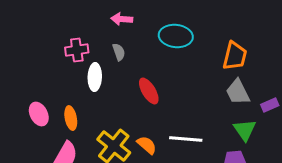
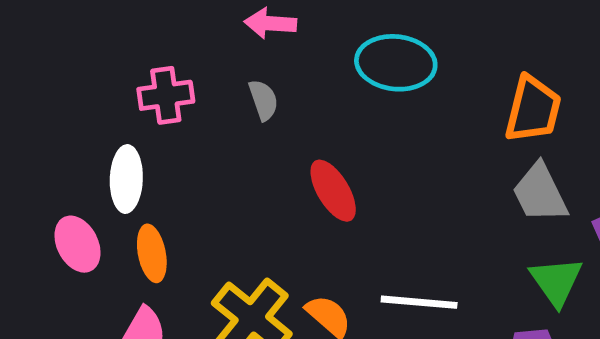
white ellipse: (95, 77) -> (126, 179), moved

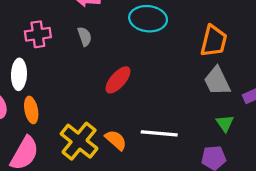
red ellipse: (333, 191) -> (118, 80), turned 72
green triangle: (556, 281) -> (225, 123), size x0.7

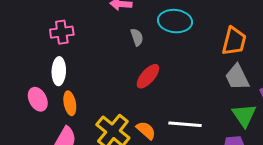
pink cross: (38, 34) -> (62, 32), moved
gray semicircle: (85, 37) -> (137, 37), moved
green triangle: (225, 123) -> (244, 115), size x1.5

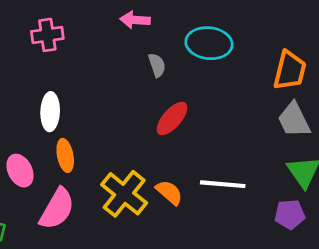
pink cross: (62, 32) -> (47, 35), moved
pink ellipse: (38, 99) -> (20, 171), moved

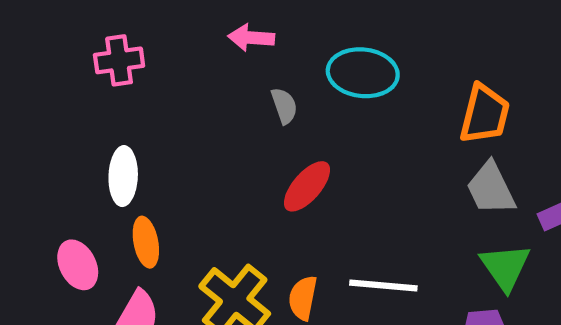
orange semicircle: (169, 192) -> (303, 298), turned -120

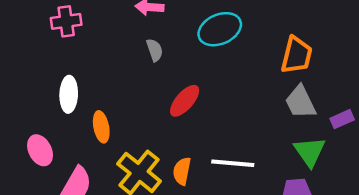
cyan ellipse: (363, 73) -> (220, 29), turned -30
gray semicircle: (284, 106) -> (155, 50), moved
orange ellipse: (146, 242) -> (101, 127), moved

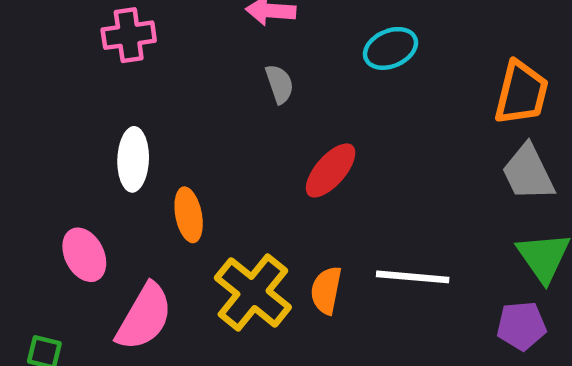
cyan ellipse: (220, 29) -> (390, 48), size x0.7

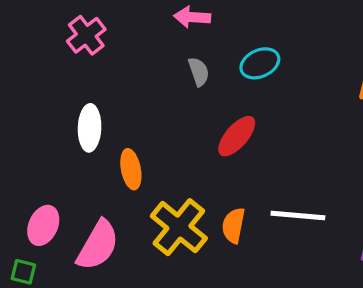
pink cross: (129, 35) -> (86, 35), turned -30
cyan ellipse: (390, 48) -> (260, 63), moved
pink ellipse: (84, 255) -> (43, 225), moved, turned 51

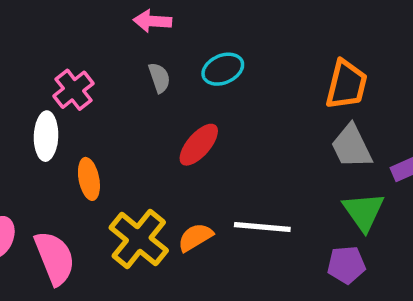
pink cross: (86, 35) -> (73, 90), moved
orange semicircle: (233, 225) -> (195, 237), turned 48
pink semicircle: (98, 245) -> (55, 258), turned -52

